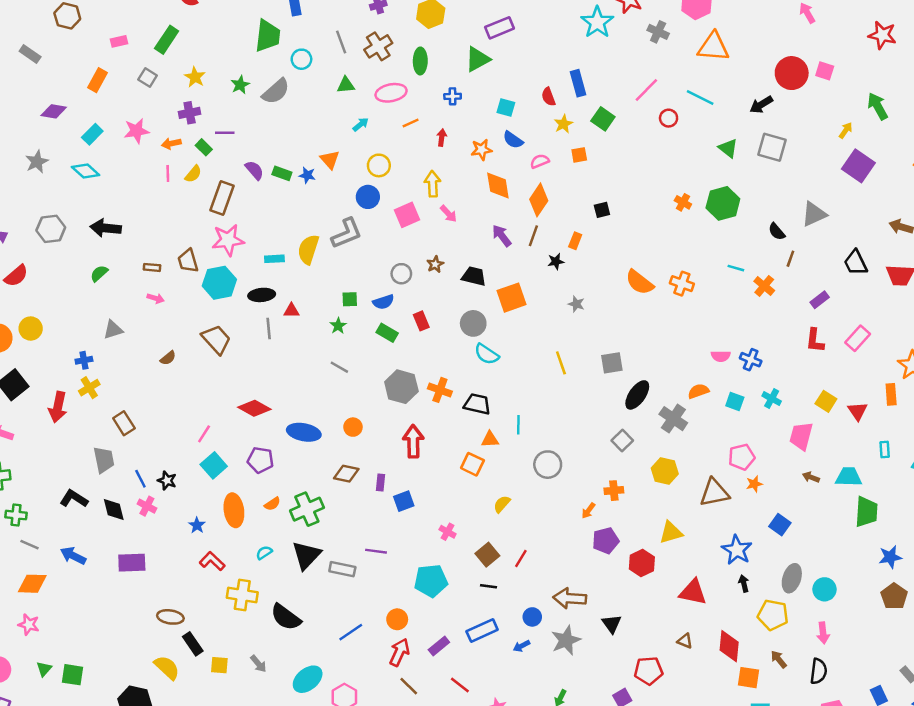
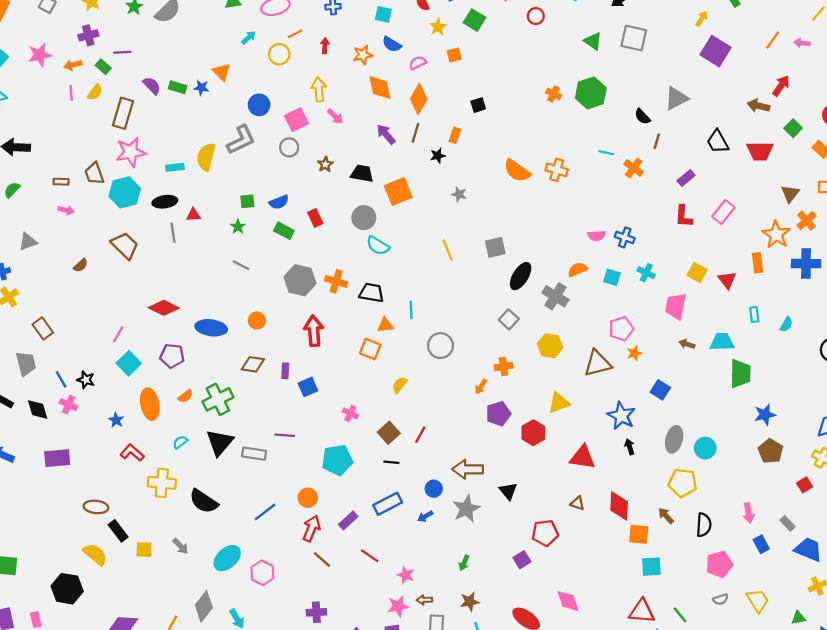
yellow circle: (379, 165) -> (279, 54), moved
gray circle: (401, 274) -> (289, 147), moved
yellow pentagon: (773, 615) -> (683, 483), moved
pink arrow: (823, 633) -> (749, 513), moved

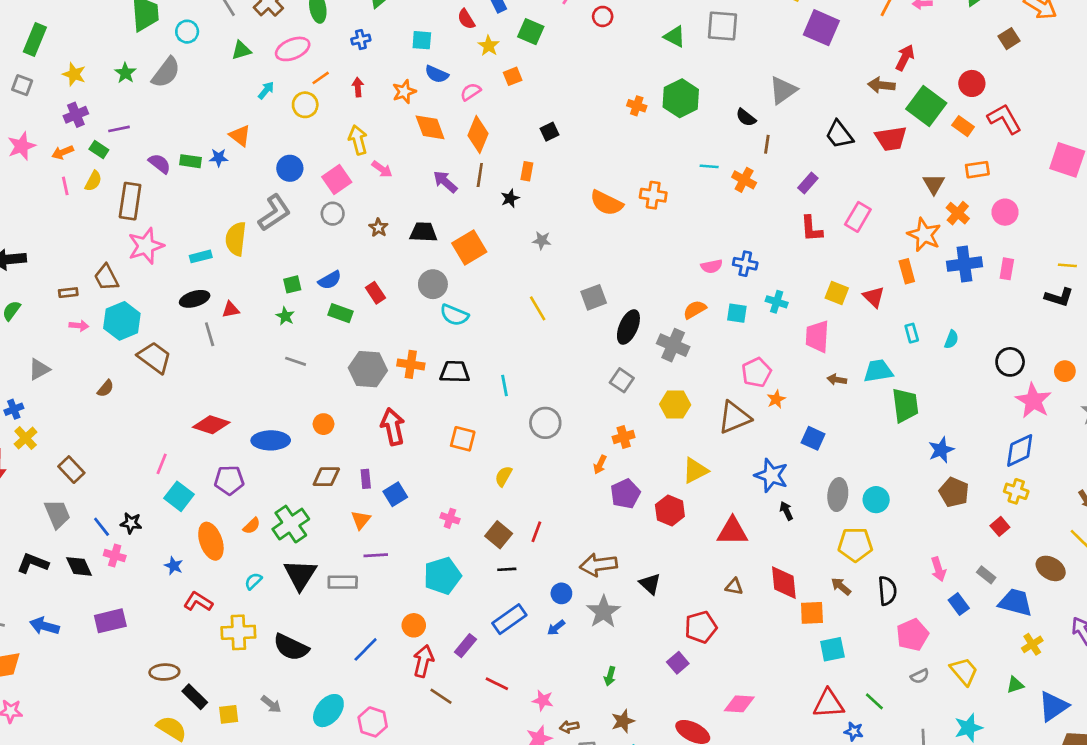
green square: (793, 128) -> (926, 106), size x1.8
cyan hexagon: (125, 192) -> (122, 321), moved
orange triangle: (385, 325) -> (361, 520), moved, turned -36
pink diamond: (568, 601) -> (739, 704), turned -60

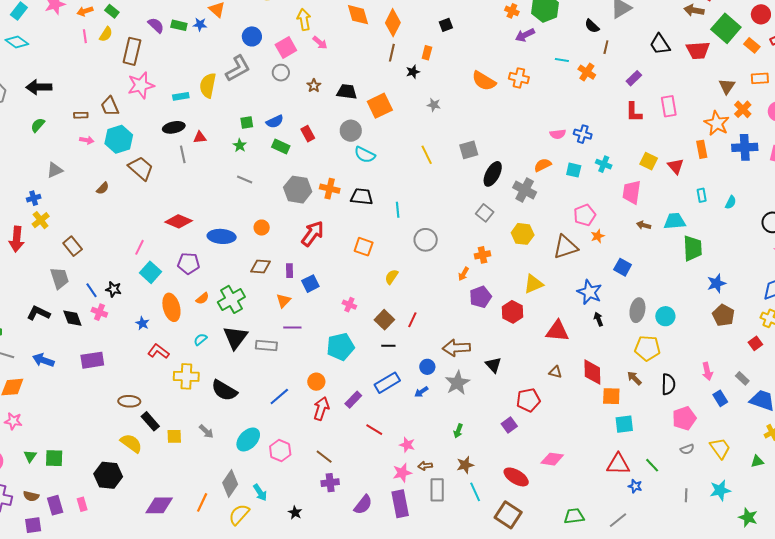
purple arrow: (445, 182) -> (525, 35), moved, turned -72
pink rectangle: (858, 217) -> (669, 106), turned -45
red arrow: (393, 427) -> (313, 234), turned 44
brown line: (441, 696) -> (324, 457), moved

